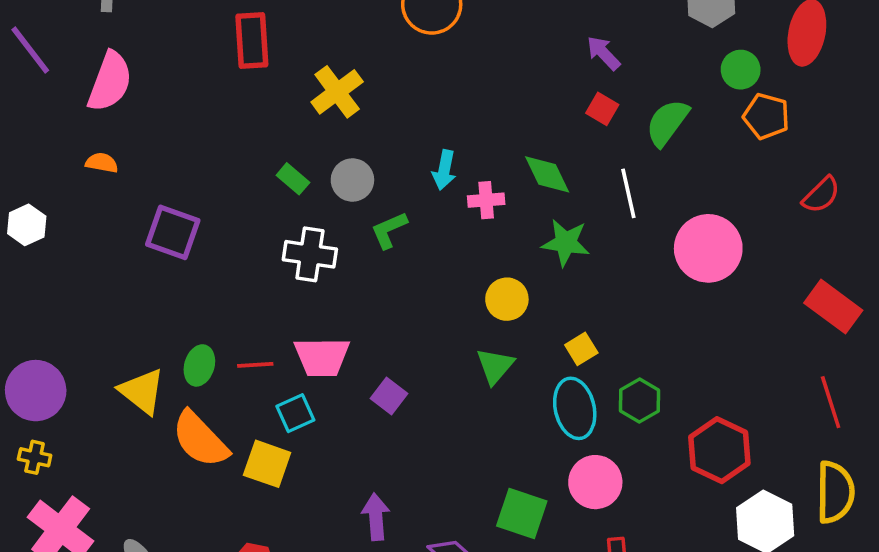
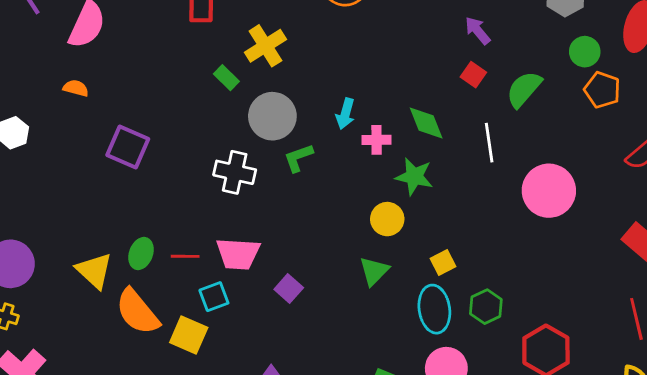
green rectangle: (293, 179) -> (226, 78), moved
gray circle: (352, 180) -> (272, 116), size x1.4
green star: (566, 243) -> (414, 176), moved

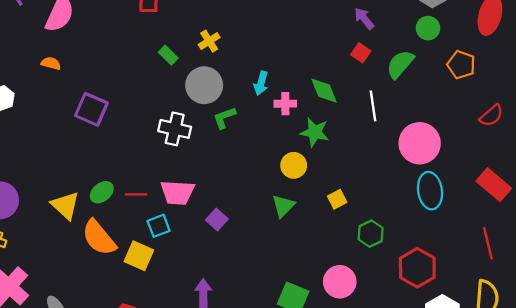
yellow cross: (265, 46) -> (209, 41), moved, size x0.7
green circle: (585, 52) -> (428, 28), moved
green ellipse: (141, 254) -> (102, 192), turned 30
cyan ellipse: (434, 309) -> (430, 191), moved

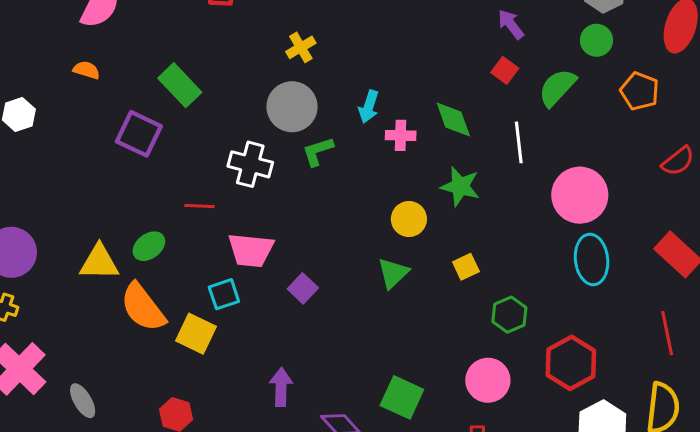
green rectangle: (168, 55) -> (180, 85), moved, size x1.6
green star: (315, 132) -> (460, 186), moved
red line: (136, 194) -> (199, 206), moved
yellow triangle: (65, 206) -> (99, 262), turned -44
pink circle: (340, 282) -> (488, 380), moved

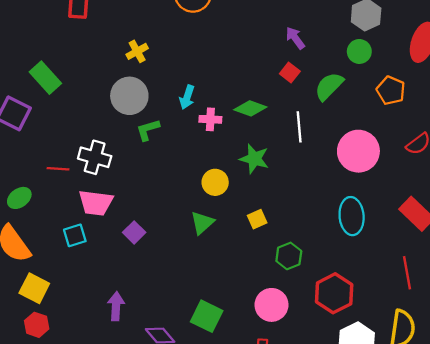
green diamond: (453, 120) -> (250, 108), turned -52
white cross: (250, 164) -> (95, 157), moved
pink circle: (580, 195) -> (358, 151), moved
yellow square: (196, 334) -> (34, 288), moved

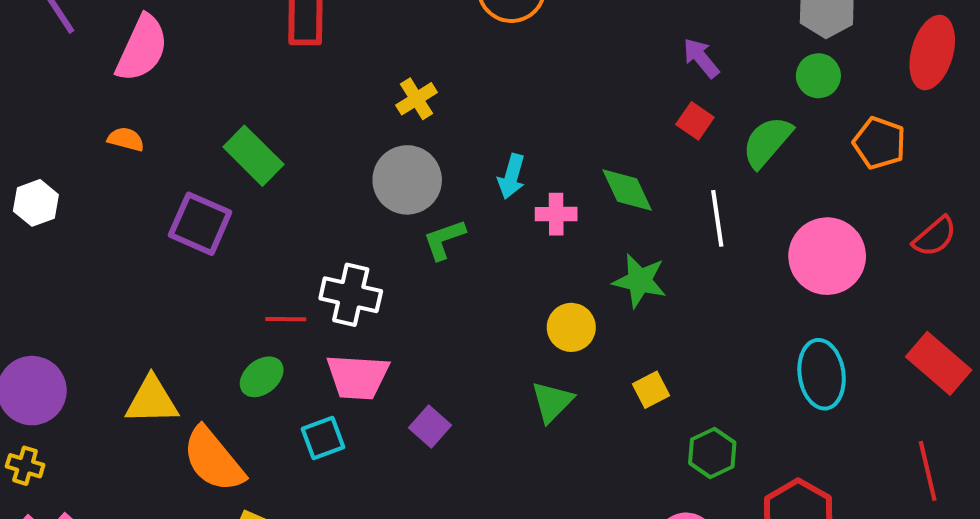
green diamond: (250, 108) -> (627, 190), turned 48
green ellipse: (19, 198) -> (262, 377), moved

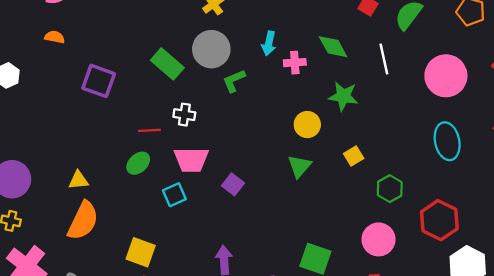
green rectangle: (253, 156) -> (167, 64), moved
white cross: (351, 295) -> (184, 115), size x0.7
yellow triangle: (152, 400) -> (78, 180), size x0.7
orange semicircle: (213, 460) -> (83, 221), moved, turned -111

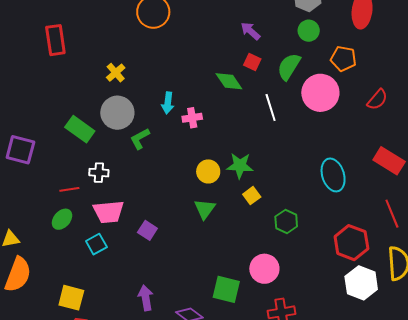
green diamond: (333, 47) -> (229, 81), moved
pink circle: (446, 76) -> (320, 93), moved
green star: (343, 96) -> (240, 166), moved
red hexagon: (439, 220) -> (351, 243), moved
pink circle: (379, 239) -> (264, 269), moved

